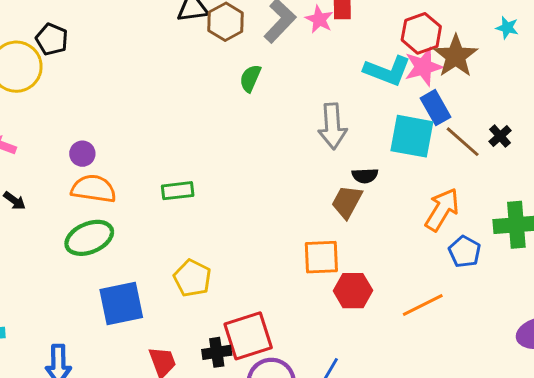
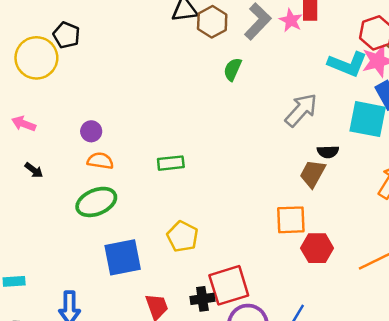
gray arrow: (332, 126) -> (301, 110), turned -135
orange semicircle: (94, 189) -> (100, 161), size x0.7

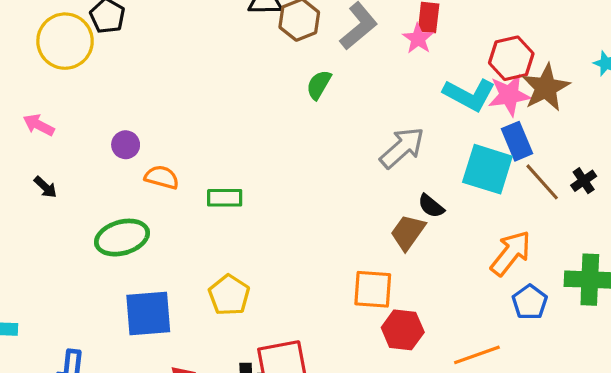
pink star: (291, 20) -> (418, 39), moved
black semicircle: (328, 152) -> (431, 206), turned 35
orange semicircle: (100, 161) -> (162, 177), moved

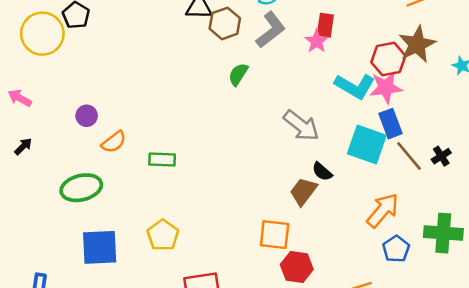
brown star: (546, 88) -> (417, 44), moved
gray arrow: (402, 148) -> (301, 126), turned 78
orange semicircle: (162, 177) -> (114, 142), turned 125
black arrow: (45, 187) -> (23, 146), turned -90

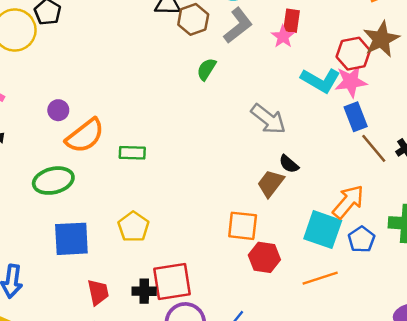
orange semicircle: (114, 142) -> (85, 136), size x1.6
cyan square: (367, 145) -> (323, 230), moved

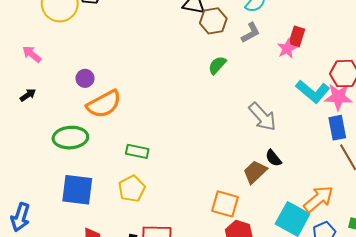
gray L-shape: (238, 26) -> (251, 33), size x0.7
green rectangle: (132, 153) -> (137, 151), moved

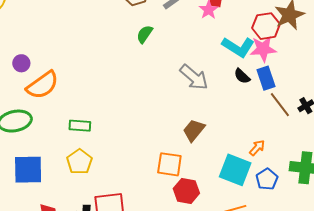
black semicircle: (273, 158) -> (242, 76), moved
orange arrow: (318, 199) -> (257, 148), size x0.6

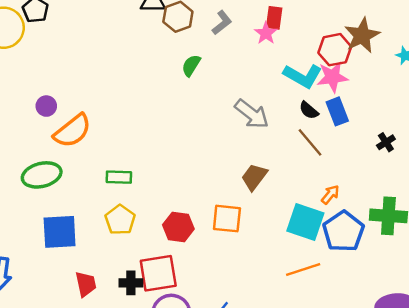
brown line: (280, 105) -> (310, 142), moved
blue pentagon: (267, 179) -> (343, 231), size x1.6
red hexagon: (186, 191) -> (178, 227), moved

